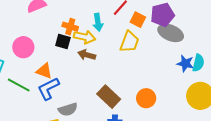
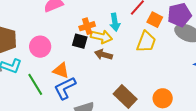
orange cross: (70, 27) -> (87, 26), turned -35
green line: (19, 85) -> (35, 84), turned 30

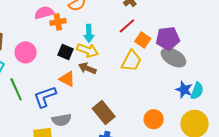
cyan arrow: (115, 22) -> (89, 33), moved
orange cross: (87, 26) -> (58, 22), moved
orange triangle: (61, 70) -> (67, 79), moved
orange circle: (163, 98) -> (154, 119), moved

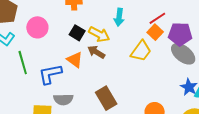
red line: (127, 26) -> (157, 18), moved
cyan arrow: (89, 33) -> (119, 17), moved

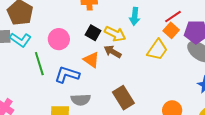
pink circle: (37, 27) -> (59, 39), moved
blue L-shape: (50, 74) -> (67, 75), turned 30

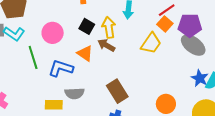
yellow arrow: (115, 34) -> (109, 27), turned -125

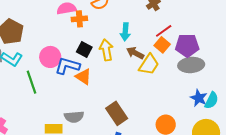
brown arrow: (106, 45) -> (135, 53), moved
gray ellipse: (193, 45) -> (191, 65), turned -40
blue L-shape: (61, 68) -> (67, 66), moved

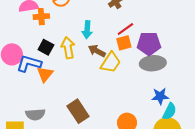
orange square: (162, 45) -> (124, 43), turned 35
orange triangle: (83, 77) -> (45, 74), turned 36
blue star: (199, 98) -> (160, 96), turned -30
cyan semicircle: (212, 100) -> (170, 111), moved

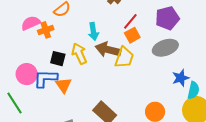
purple pentagon: (149, 44) -> (167, 18), moved
brown arrow: (97, 51) -> (108, 50), size x1.4

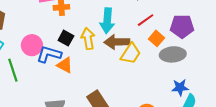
cyan arrow: (93, 31) -> (107, 21), size x1.4
orange square: (132, 35) -> (156, 38), moved, turned -35
brown arrow: (108, 50) -> (117, 42), turned -30
orange triangle: (63, 85) -> (65, 65), turned -42

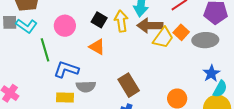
orange square: (156, 38) -> (181, 32), moved
blue L-shape: (49, 54) -> (66, 69), moved
blue star: (180, 87) -> (211, 73), turned -30

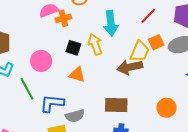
brown arrow: (150, 26) -> (130, 67), moved
orange square: (181, 32) -> (156, 42), turned 35
brown rectangle: (129, 85) -> (116, 105), turned -45

